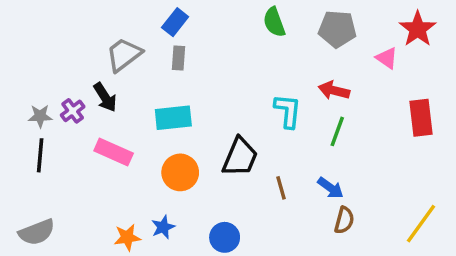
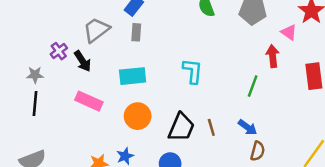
red arrow: (334, 90) -> (273, 56), moved, turned 70
purple cross: (73, 111) -> (59, 51), moved
cyan L-shape: (288, 111) -> (193, 71), moved
black trapezoid: (240, 157) -> (181, 127), moved

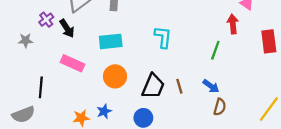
black line: (35, 104) -> (41, 87), moved

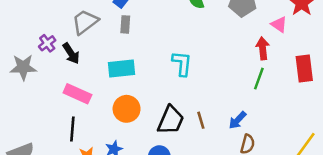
gray star: (26, 40) -> (23, 67), size x1.5
green line: (215, 50) -> (259, 79), moved
blue arrow: (211, 86) -> (237, 120), turned 98
black line: (41, 87) -> (72, 129), moved

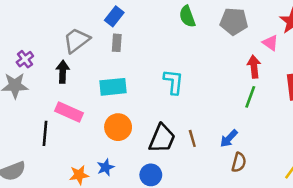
purple cross: (47, 43) -> (25, 59), moved
black arrow: (71, 53) -> (63, 72), turned -145
black line: (72, 129) -> (45, 133), moved

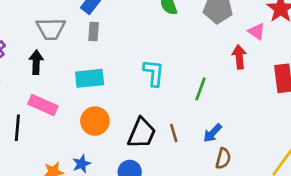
gray trapezoid: (77, 40) -> (51, 29), turned -144
green line: (250, 97) -> (200, 89), moved

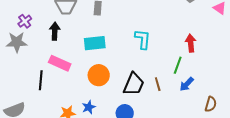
red arrow: (239, 57) -> (191, 43), moved
green line: (200, 89) -> (178, 65), moved
brown semicircle: (223, 158) -> (211, 104), moved

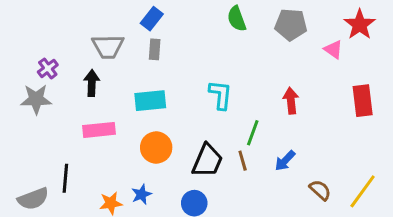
pink rectangle: (60, 63) -> (99, 130), turned -30
green line: (178, 65) -> (253, 133), moved
black line: (41, 80) -> (65, 178), moved
brown semicircle: (211, 104) -> (320, 190), turned -63

